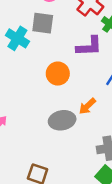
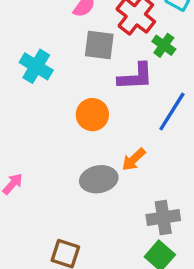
gray square: (43, 23) -> (99, 45), moved

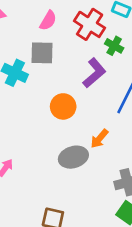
gray square: (99, 45) -> (42, 53), moved
purple L-shape: (136, 77) -> (94, 73), turned -32

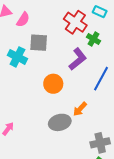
pink semicircle: (48, 21) -> (23, 20), moved

